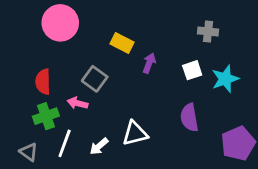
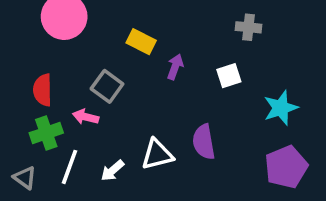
cyan star: (225, 79) -> (281, 108), moved
purple semicircle: (189, 118) -> (204, 142), moved

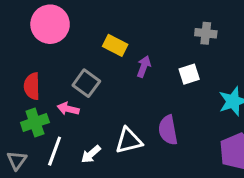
gray triangle: (25, 178) -> (17, 160), turned 30

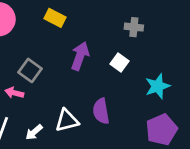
yellow rectangle: (115, 45) -> (55, 18), moved
purple arrow: (144, 67) -> (80, 56), size x1.5
white square: (189, 74) -> (119, 63), turned -36

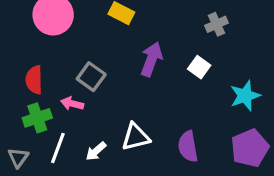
gray cross: (134, 27) -> (217, 24), turned -30
purple semicircle: (101, 111) -> (188, 146), moved

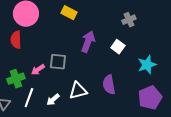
gray square: (91, 77) -> (58, 62), moved, turned -30
red semicircle: (34, 80) -> (16, 40), moved
pink arrow: (72, 104) -> (38, 70), turned -48
purple semicircle: (188, 146) -> (109, 85), moved

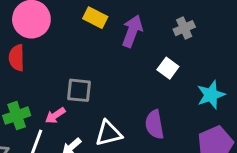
purple arrow: (88, 42) -> (132, 31), moved
pink arrow: (38, 70) -> (55, 116), moved

